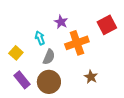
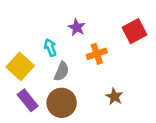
orange cross: (77, 43) -> (97, 54), size x0.7
yellow square: (16, 53) -> (20, 66), size x1.5

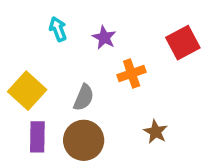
cyan arrow: (50, 48) -> (58, 29), moved
purple rectangle: (28, 100) -> (37, 137), turned 40

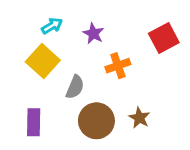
cyan arrow: (58, 29) -> (52, 26), turned 80
yellow square: (27, 91) -> (43, 61), moved
brown circle: (84, 140) -> (96, 121), moved

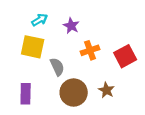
red square: (164, 38) -> (125, 56), moved
yellow square: (43, 61) -> (33, 47), turned -30
gray semicircle: (75, 87) -> (57, 67), turned -48

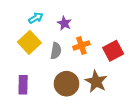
yellow square: (33, 47) -> (29, 42), turned 35
gray semicircle: (57, 67) -> (56, 51), moved, turned 35
brown star: (106, 90) -> (96, 82), size x1.5

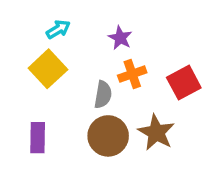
purple star: (64, 23) -> (120, 38), moved
gray semicircle: (56, 51) -> (103, 95), moved

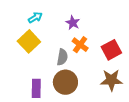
orange cross: (132, 74) -> (80, 45), turned -35
brown star: (156, 132) -> (111, 80), moved, turned -30
purple rectangle: (38, 138) -> (36, 88), moved

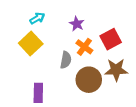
red square: (111, 50) -> (111, 39), moved
brown star: (111, 80) -> (116, 70), moved
brown circle: (65, 82) -> (89, 80), moved

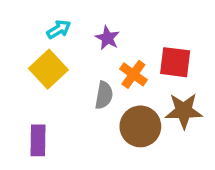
purple star: (77, 24) -> (107, 38), moved
red square: (111, 39) -> (175, 62), turned 35
purple rectangle: (38, 93) -> (38, 140), moved

